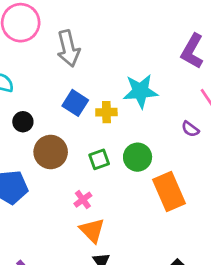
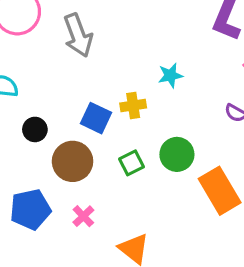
cyan star: (140, 91) -> (170, 75), size x0.6
blue square: (75, 103) -> (96, 118), moved
pink cross: (83, 200) -> (83, 216), moved

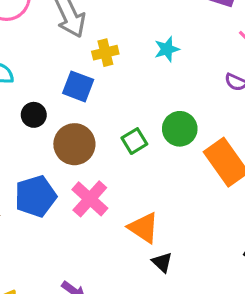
yellow cross: (133, 105) -> (105, 53), moved
blue square: (96, 118) -> (78, 86), moved
pink cross: (83, 216) -> (90, 199), size x1.6

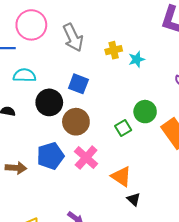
yellow cross: (105, 53) -> (114, 50), moved
black circle: (34, 115) -> (49, 102), size x1.6
green square: (134, 141) -> (123, 128), moved

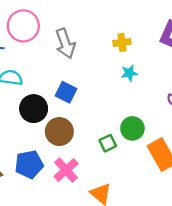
yellow cross: (114, 50) -> (122, 42), moved

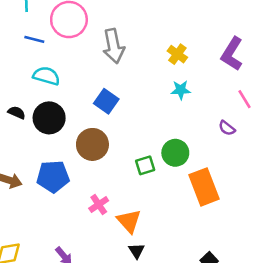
yellow cross: (122, 42) -> (177, 54), turned 35
black circle: (34, 109) -> (49, 118), moved
pink cross: (66, 170) -> (99, 204), moved, size x0.7

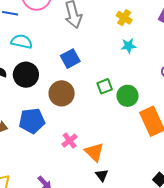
blue square: (106, 101) -> (70, 59), turned 30
green square: (145, 165) -> (105, 86), moved

